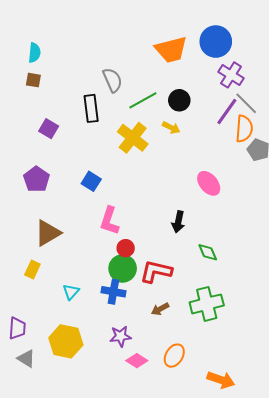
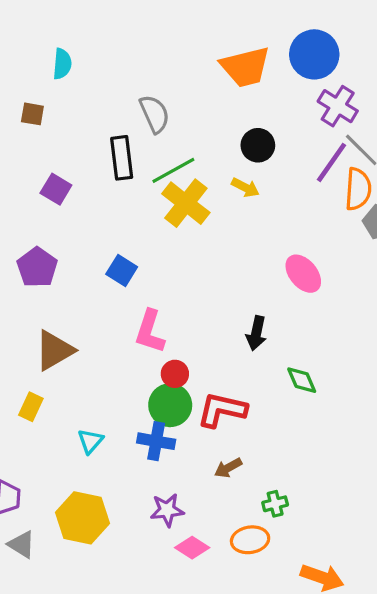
cyan semicircle: (34, 53) -> (62, 64), moved
green line: (143, 100) -> (173, 170), moved
green cross: (207, 304) -> (275, 504), moved, size x0.5
orange ellipse: (174, 356) -> (250, 540), turned 50

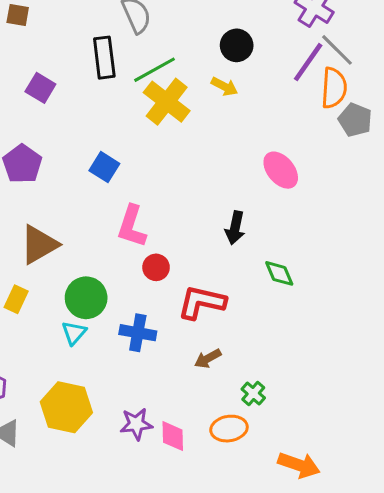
green circle: (170, 405) -> (86, 298), moved
green cross: (275, 504) -> (253, 394), turned -35
purple star: (167, 510) -> (136, 424), moved
pink diamond: (192, 548) -> (173, 436), turned 56

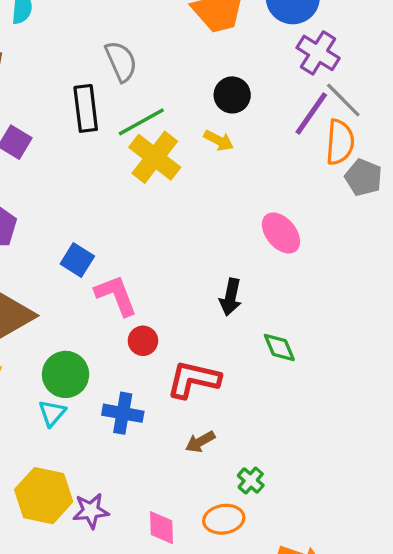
blue square: (104, 167) -> (77, 260), moved
pink L-shape: (132, 226) -> (116, 295), turned 141
purple star: (136, 424) -> (91, 511), moved

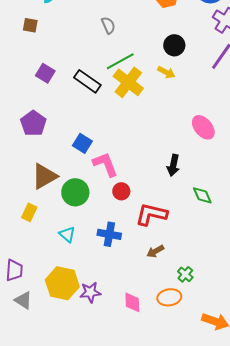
gray semicircle: (121, 61) -> (108, 25), size x0.7
black rectangle: (86, 108) -> (87, 81), moved, turned -48
green circle: (66, 374) -> (75, 192), moved
cyan triangle: (52, 413) -> (67, 234), turned -30

